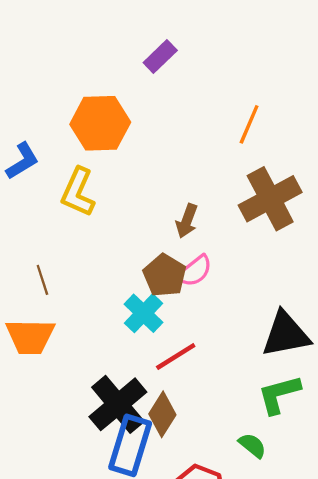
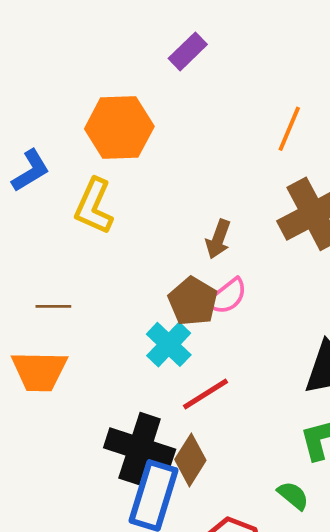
brown line: (42, 280) -> (53, 306), turned -72
black cross: (118, 404) -> (140, 449), turned -32

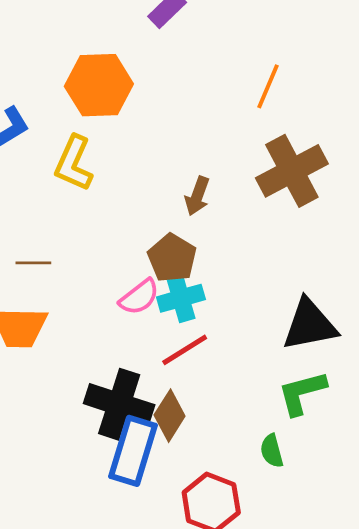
pink semicircle: (227, 296) -> (139, 297), moved
cyan cross: (169, 344) -> (181, 298), moved, turned 30
green semicircle: (293, 495) -> (272, 451), turned -144

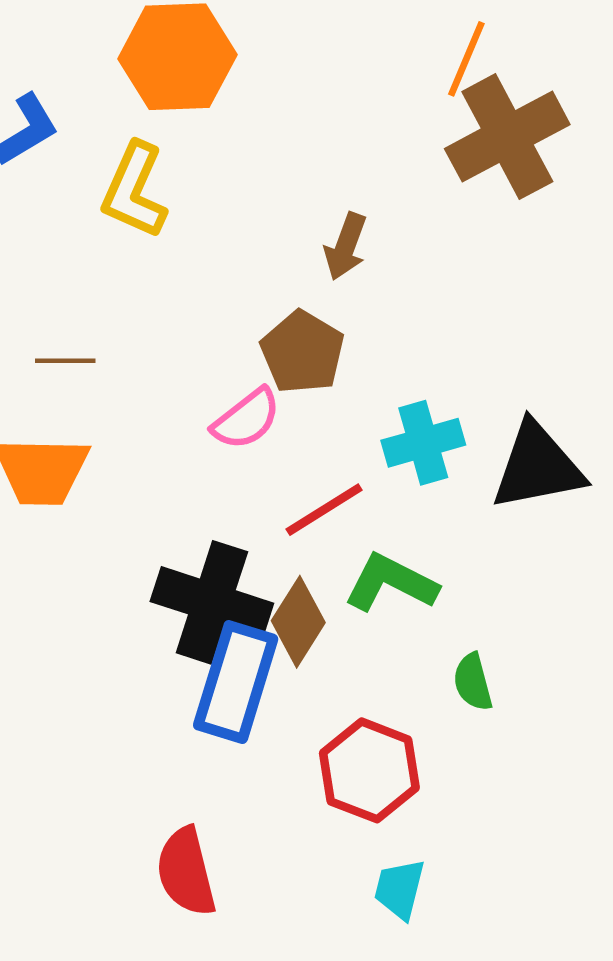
brown cross: (292, 171) -> (507, 137), moved
cyan cross: (181, 298) -> (423, 443), moved
green L-shape: (302, 393) -> (391, 583), moved, turned 42

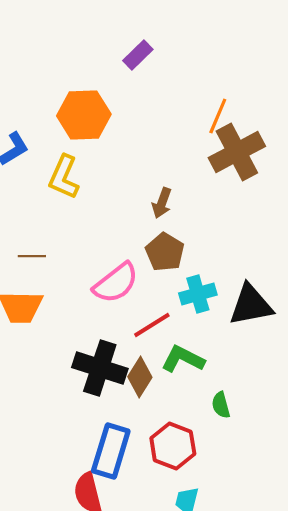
brown pentagon: (302, 352) -> (165, 252), moved
pink semicircle: (246, 419) -> (116, 283), size x1.4
blue rectangle: (236, 682) -> (111, 451), moved

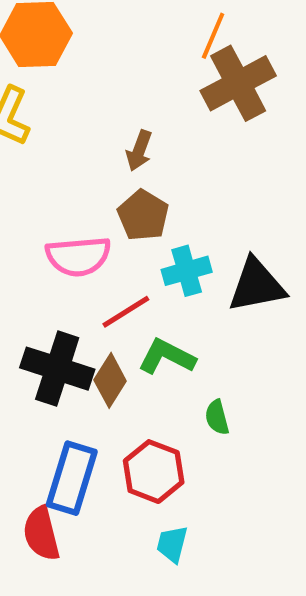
pink semicircle: (116, 283) -> (78, 256), turned 33

